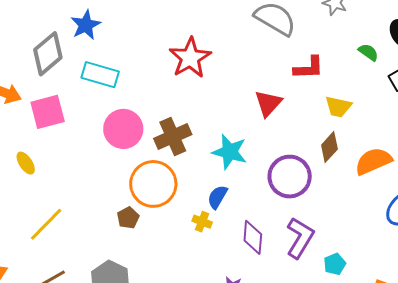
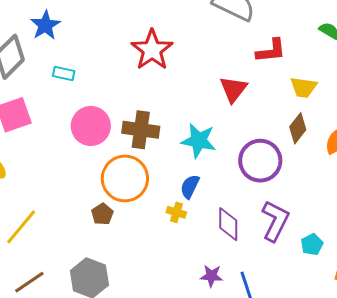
cyan rectangle: (100, 75) -> (64, 74), size x0.6
brown cross: (173, 137) -> (141, 130), turned 36

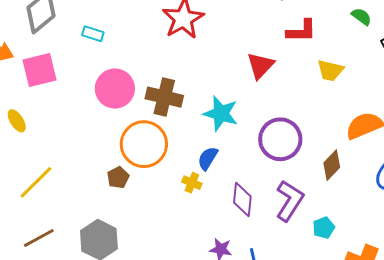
brown diamond: (298, 128) -> (332, 165), moved

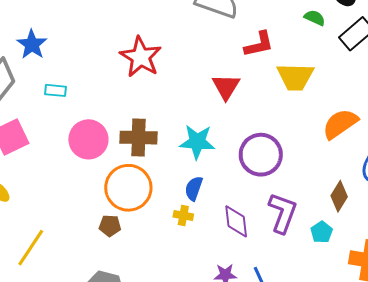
yellow trapezoid: (330, 70) -> (295, 77), size x1.4
brown diamond: (332, 165) -> (339, 196), moved
brown pentagon: (118, 177) -> (110, 226), turned -30

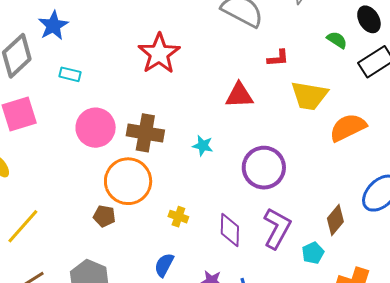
red L-shape: (259, 44) -> (278, 58), size x0.7
red triangle: (226, 87) -> (239, 95), turned 48
orange semicircle: (340, 124) -> (348, 127), moved
cyan star: (197, 142) -> (203, 146), size x0.6
blue semicircle: (194, 188) -> (164, 265), moved

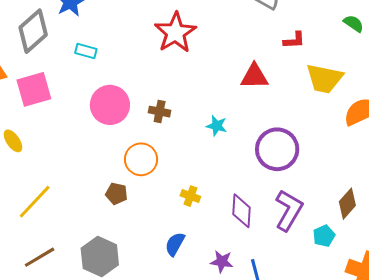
brown cross: (145, 133) -> (160, 112), size x0.6
orange circle: (128, 181) -> (141, 159), size x0.7

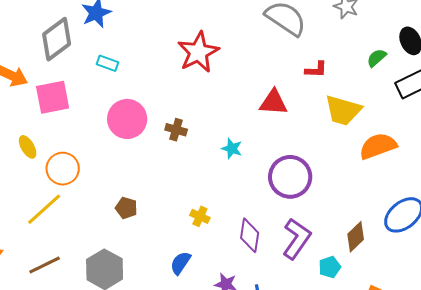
green semicircle: (354, 24) -> (377, 58), turned -80
orange circle: (141, 159) -> (63, 169), moved

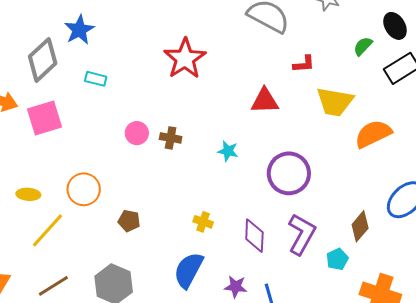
pink circle: (127, 119) -> (137, 133), moved, size x0.6
yellow ellipse: (28, 147) -> (28, 194), moved, turned -50
orange circle: (63, 169) -> (84, 189), moved
blue semicircle: (180, 263) -> (188, 270), size x1.5

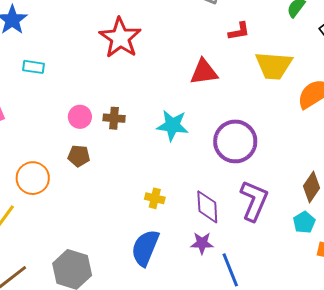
cyan star: (228, 151) -> (172, 125), size x1.5
brown pentagon: (129, 221) -> (79, 156), moved
cyan pentagon: (337, 259) -> (304, 222), moved
purple star: (236, 287) -> (202, 243), moved

